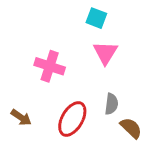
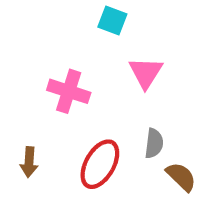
cyan square: (96, 18) -> (112, 20), moved
brown arrow: (21, 117) -> (29, 162), turned 60

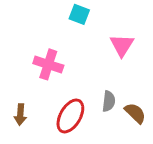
pink triangle: (146, 73) -> (122, 45), moved
brown semicircle: (181, 177) -> (135, 113), moved

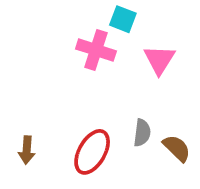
cyan square: (79, 14) -> (123, 19), moved
pink cross: (48, 64) -> (96, 50), moved

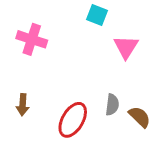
pink cross: (96, 50) -> (32, 39), moved
brown arrow: (27, 150) -> (23, 105), moved

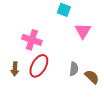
pink cross: (32, 39) -> (32, 40), moved
red ellipse: (73, 120) -> (39, 66), moved

